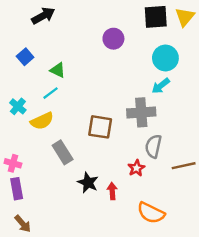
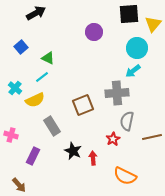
yellow triangle: (185, 17) -> (153, 24), moved
brown square: (100, 127) -> (83, 105), turned -30
purple rectangle: (17, 189) -> (33, 156), moved, turned 36

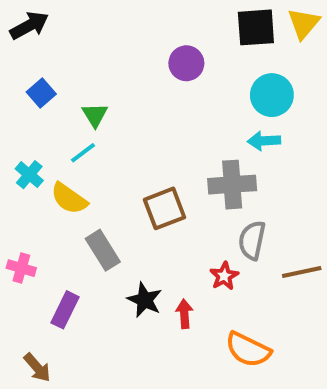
black arrow: (36, 13) -> (29, 25), moved
yellow triangle: (153, 24) -> (304, 23), moved
green triangle: (48, 58) -> (95, 115), turned 32
cyan arrow: (133, 71) -> (264, 141), turned 35
yellow semicircle: (35, 100) -> (69, 198), turned 60

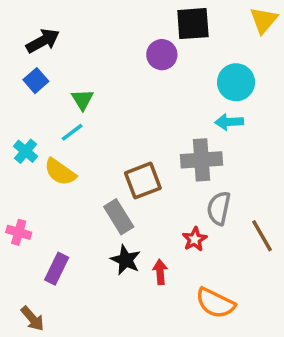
black arrow: (29, 25) -> (43, 41), moved
black square: (256, 27) -> (193, 24), moved
gray rectangle: (103, 250) -> (119, 217), moved
brown line: (302, 272) -> (262, 236), turned 72

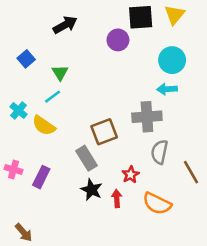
yellow triangle: (264, 20) -> (175, 15), moved
black arrow: (43, 41) -> (65, 25), moved
red star: (195, 239) -> (131, 175), moved
purple rectangle: (57, 269) -> (41, 177), moved
orange semicircle: (215, 303) -> (157, 204), moved

